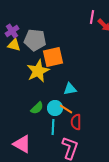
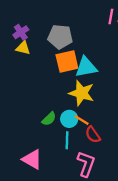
gray pentagon: (35, 40) -> (60, 37), moved
yellow star: (38, 71) -> (82, 93), moved, turned -30
cyan triangle: (70, 89) -> (86, 67), moved, size x1.5
red semicircle: (76, 122) -> (93, 135), turned -35

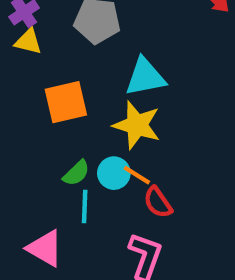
orange square: (67, 61) -> (66, 102), moved
cyan line: (67, 140) -> (85, 207), moved

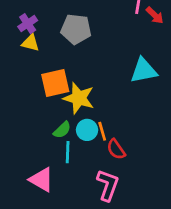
cyan triangle: (145, 77) -> (144, 71), moved
yellow star: (137, 125) -> (79, 98), moved
orange line: (137, 175) -> (102, 131), turned 42

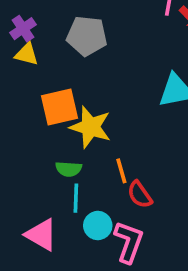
green semicircle: (62, 130) -> (69, 169), turned 48
cyan circle: (87, 130) -> (98, 226), moved

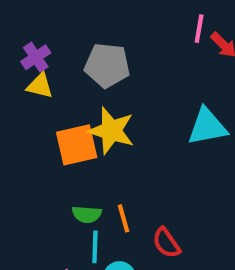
yellow star: (90, 127) -> (111, 131), moved
orange line: (121, 171) -> (124, 218), moved

